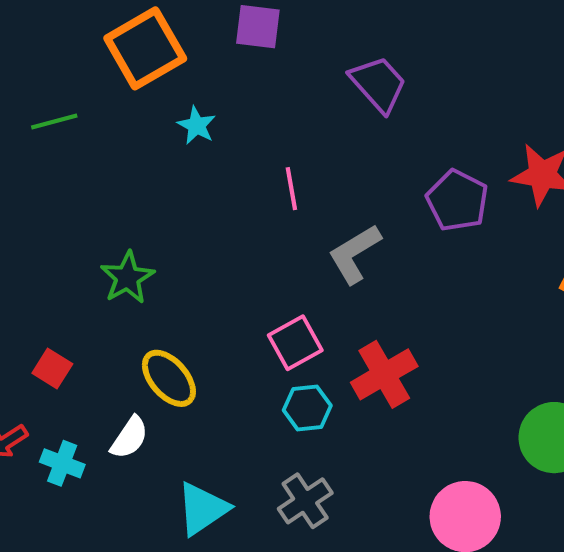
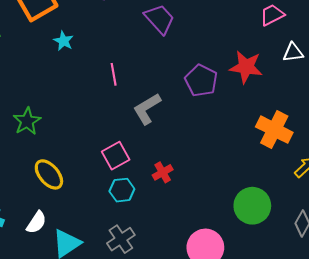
red cross: (384, 374) -> (163, 172), size x0.6
white semicircle: (129, 438) -> (36, 222), moved

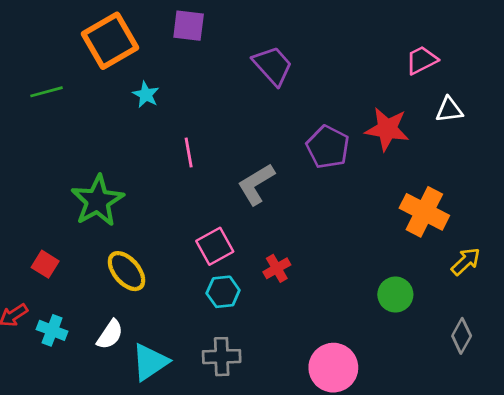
pink line: (114, 74) -> (189, 152), moved
green star: (27, 121) -> (98, 201), size x1.4
green circle: (252, 206) -> (395, 295), moved, size x0.7
gray cross: (121, 239) -> (222, 357), turned 32

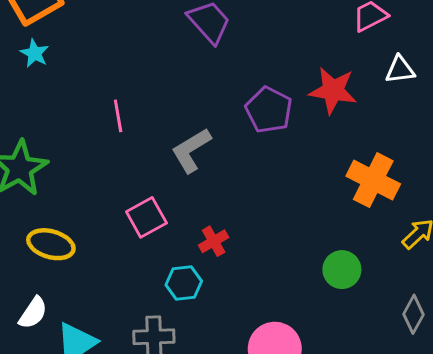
cyan star: (146, 95) -> (35, 53), moved
yellow ellipse: (126, 271) -> (51, 244), turned -33
cyan hexagon: (223, 292) -> (184, 283), moved

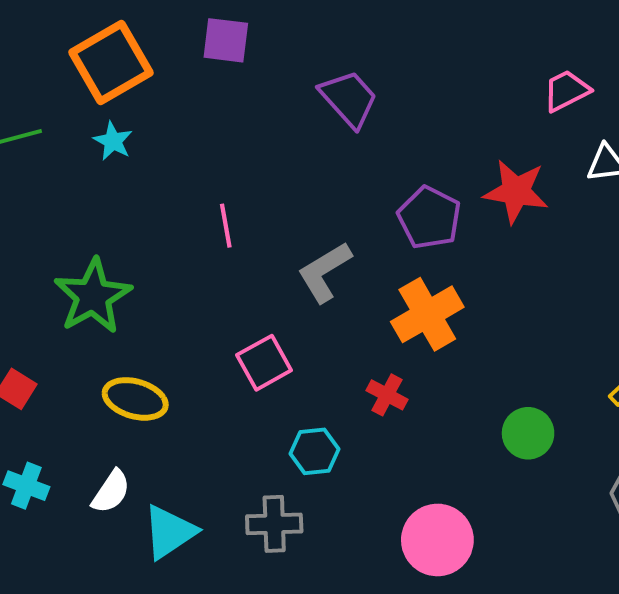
orange cross: (373, 180) -> (427, 314), moved, turned 33
red cross: (214, 241) -> (387, 395), moved, turned -32

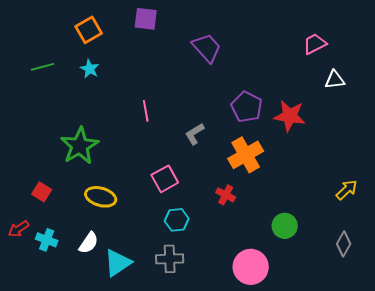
orange square: (111, 62) -> (89, 30), size x0.7
red star: (516, 191) -> (290, 116), moved
gray L-shape: (325, 272) -> (195, 134), size x0.7
green circle: (528, 433) -> (285, 226), moved
cyan hexagon: (314, 451) -> (177, 220), moved

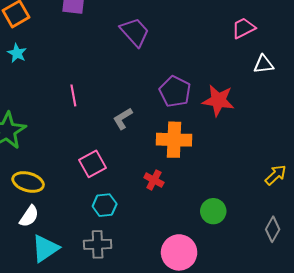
orange cross: (246, 155) -> (174, 140), turned 32
white semicircle: (89, 243) -> (29, 216), moved

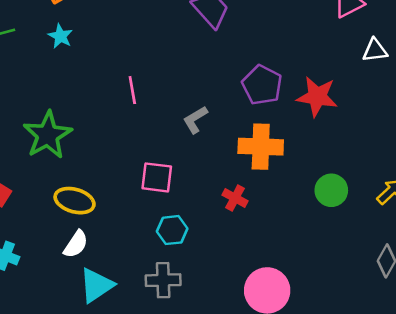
pink square: (92, 164) -> (157, 177), turned 36
green circle: (213, 211) -> (331, 190), moved

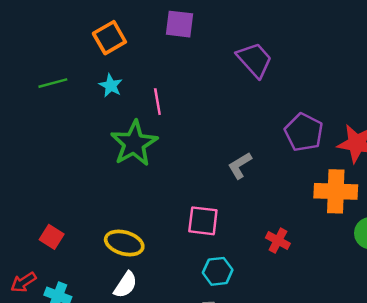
pink line: (132, 90) -> (157, 102), moved
green star: (48, 135) -> (134, 143), moved
orange cross: (261, 147) -> (336, 191), moved

